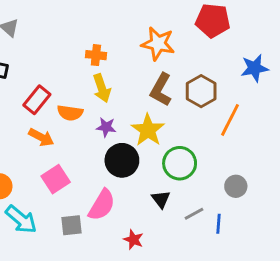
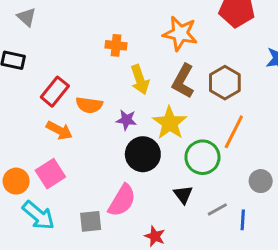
yellow arrow: (102, 88) -> (140, 80), moved
orange line: (230, 120) -> (234, 132), moved
pink square: (56, 179) -> (50, 174), moved

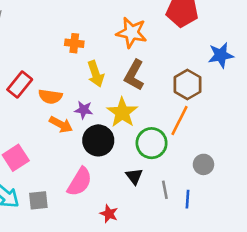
brown hexagon: (225, 83) -> (187, 85), moved
orange arrow: (59, 130) -> (61, 124), moved
gray line: (217, 209) -> (165, 190), turned -72
gray square: (91, 221) -> (38, 200), moved

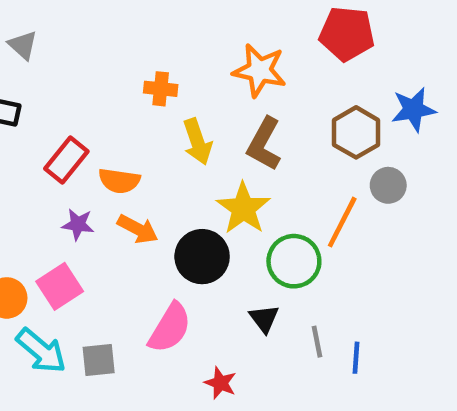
brown hexagon: (187, 85) -> (356, 132), moved
purple star: (84, 110) -> (78, 224), moved
gray circle: (203, 164) -> (388, 185), moved

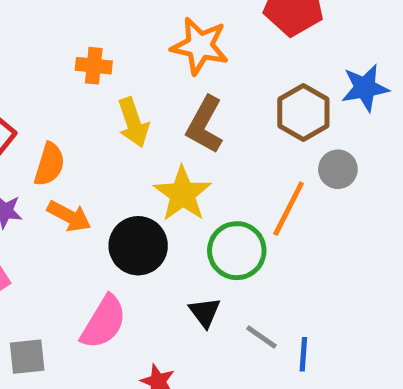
orange semicircle: (119, 181) -> (49, 164), turned -81
gray line: (317, 342) -> (261, 337), turned -44

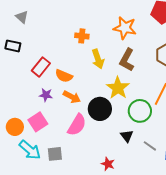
orange semicircle: (49, 164) -> (64, 76), turned 96
pink semicircle: (104, 322) -> (77, 125), moved

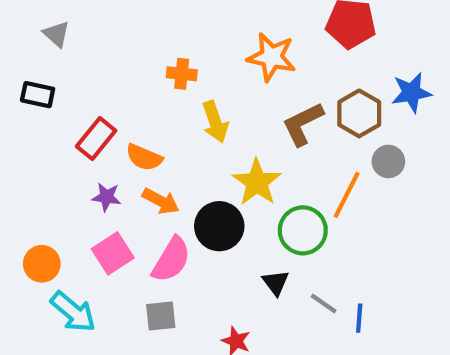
brown L-shape: (127, 60) -> (303, 124), moved, turned 35
pink square: (38, 122) -> (113, 253), moved
gray square: (55, 154) -> (161, 316), moved

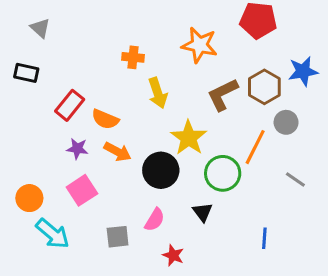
pink semicircle: (171, 260) -> (155, 220), moved, size x0.7
gray line: (324, 303) -> (295, 180), moved

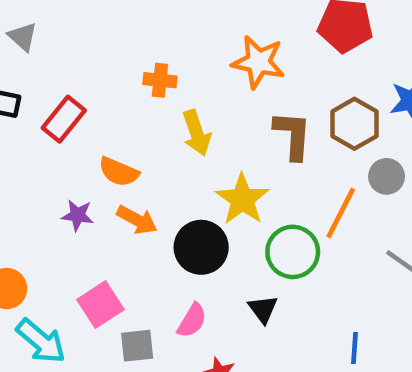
brown L-shape: (223, 94) -> (293, 135), turned 120
red rectangle: (70, 105) -> (64, 119), moved
pink square: (82, 190) -> (100, 305), moved

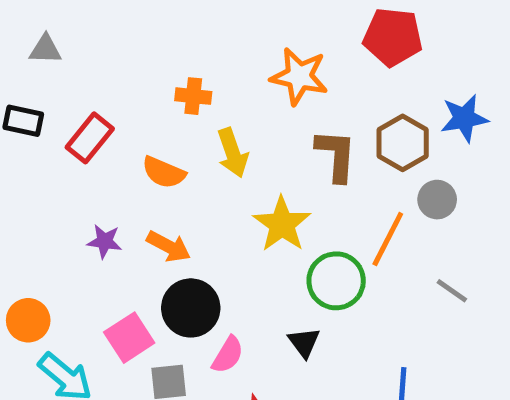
gray triangle: (23, 37) -> (45, 49), turned -40
orange semicircle: (119, 172) -> (164, 172), moved
black circle: (201, 247) -> (191, 308), moved

